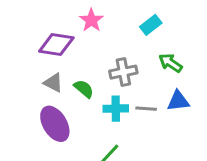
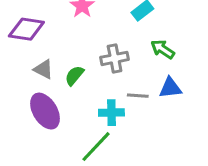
purple diamond: (56, 45) -> (26, 29), moved
green semicircle: (84, 89) -> (74, 75), turned -90
cyan cross: (116, 109) -> (111, 113), moved

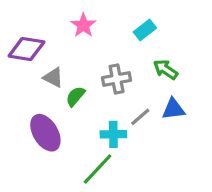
gray triangle: (43, 69) -> (53, 77), moved
gray line: (138, 96) -> (140, 117), turned -45

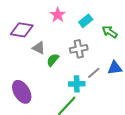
cyan rectangle: (145, 30) -> (86, 21), moved
green arrow: (165, 70) -> (110, 32), moved
purple ellipse: (45, 133) -> (22, 92), moved

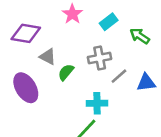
gray line: (94, 73) -> (119, 76), moved
purple ellipse: (22, 92) -> (26, 88), moved

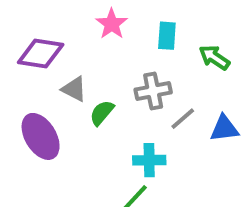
cyan rectangle: (109, 22) -> (167, 36), turned -48

